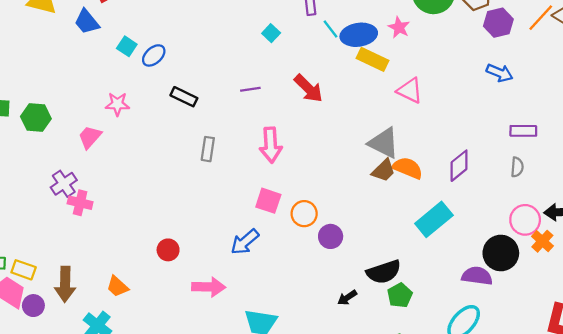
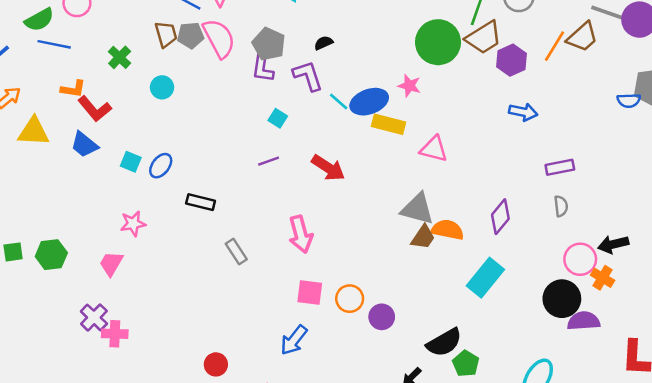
purple line: (250, 89) -> (269, 161), moved
gray rectangle: (208, 149) -> (236, 252), turned -30
purple semicircle: (477, 276) -> (584, 321), moved

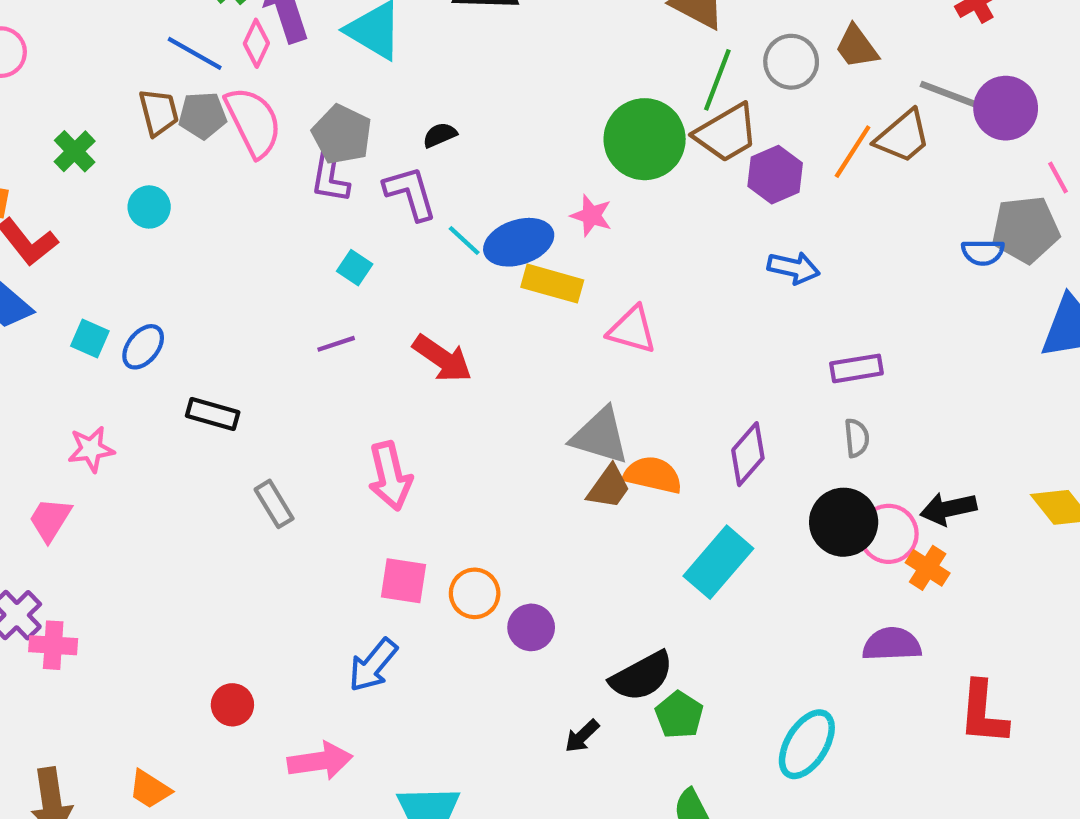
black circle: (562, 299) -> (844, 522), moved

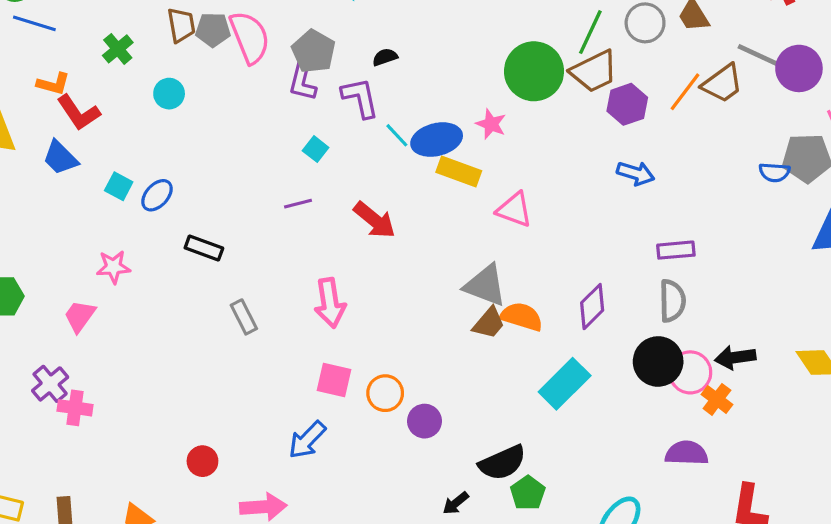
gray semicircle: (857, 438) -> (672, 301), size x1.5

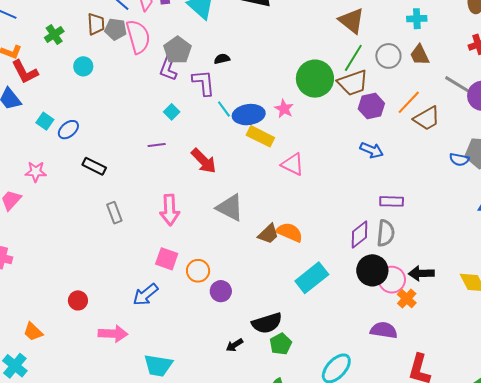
brown trapezoid: (722, 84) -> (427, 118), moved
gray triangle: (485, 285) -> (230, 208), moved
purple diamond: (592, 307) -> (360, 235), moved

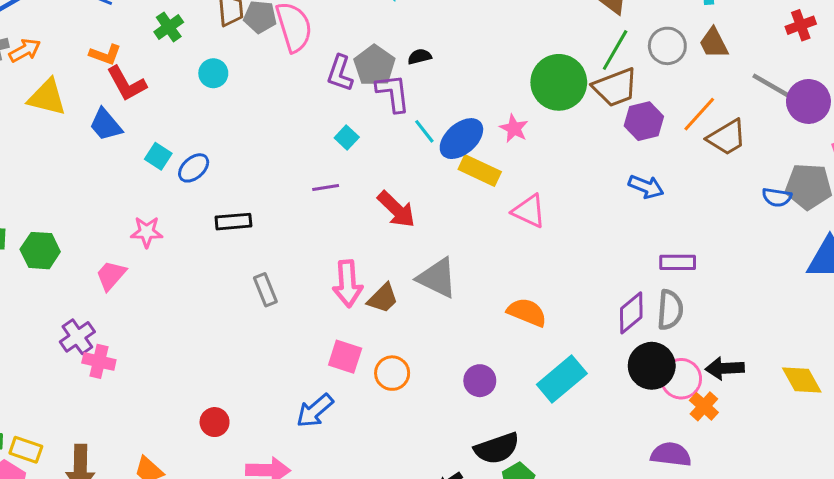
gray pentagon: (177, 50) -> (375, 65), moved
blue ellipse: (249, 115) -> (461, 139), turned -32
black rectangle: (94, 166) -> (233, 222), turned -30
brown trapezoid: (268, 234) -> (383, 298), moved
purple circle: (221, 291) -> (480, 381), moved

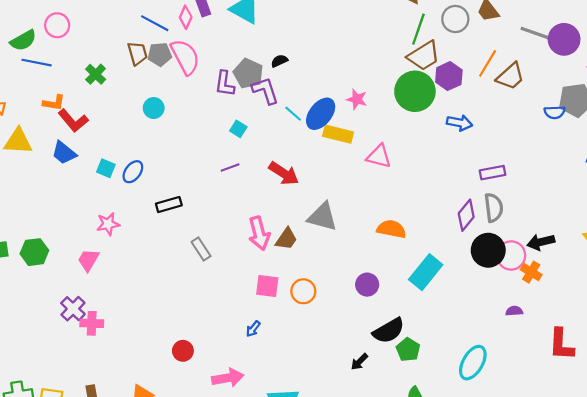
cyan circle: (213, 73) -> (154, 108), moved
green circle: (559, 82) -> (415, 91), moved
blue arrow: (315, 411) -> (253, 329), size x0.6
purple semicircle: (671, 454) -> (514, 311), size x0.6

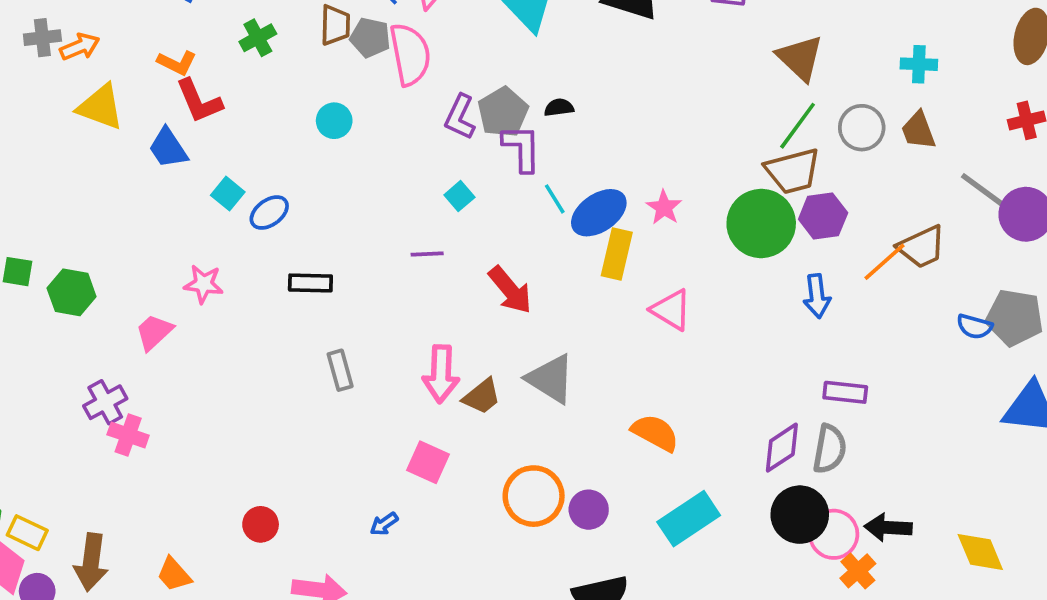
orange line: (488, 63) -> (885, 262), moved
blue arrow: (459, 123) -> (817, 296), turned 55
yellow rectangle: (338, 134) -> (617, 254), turned 72
orange circle: (303, 291) -> (534, 496), moved, size x1.4

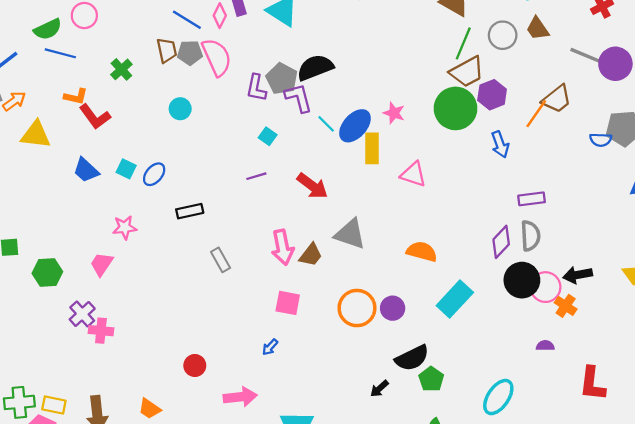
black semicircle: (559, 107) -> (315, 68), size x2.0
blue trapezoid: (168, 148) -> (86, 170), moved
green hexagon: (72, 292) -> (47, 272), moved

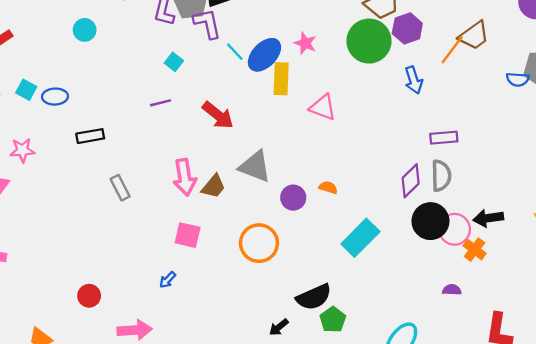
blue ellipse: (154, 174) -> (55, 97), turned 45
orange semicircle: (422, 252) -> (328, 187), size x0.6
purple circle: (393, 308) -> (293, 198), moved

